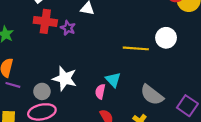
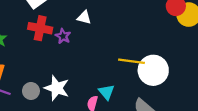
white circle: (166, 38) -> (153, 70), moved, size x1.4
gray circle: (42, 91) -> (31, 91), moved

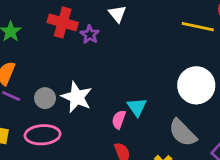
white triangle: (84, 17) -> (117, 14), turned 32
yellow line: (132, 61) -> (198, 27), moved

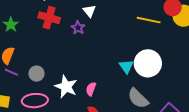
purple star: (90, 35) -> (78, 28), moved
white star: (77, 97) -> (66, 87), moved
cyan triangle: (137, 107) -> (126, 66), moved

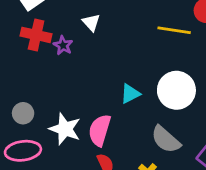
purple star: (78, 28) -> (63, 45), moved
cyan triangle: (126, 66) -> (130, 94), moved, turned 42
pink semicircle: (91, 89) -> (100, 130), size x1.6

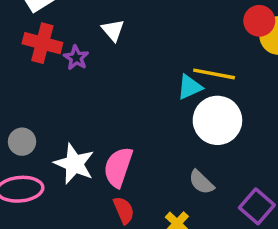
yellow line: (174, 30) -> (214, 74), moved
cyan triangle: (130, 94) -> (190, 87), moved
gray semicircle: (166, 140) -> (201, 182), size x0.7

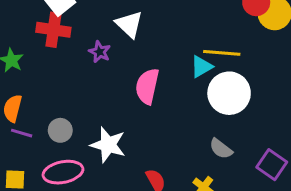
white triangle: (113, 30) -> (129, 24), size x1.4
red cross: (42, 43) -> (53, 30), moved
pink semicircle: (118, 167) -> (147, 86), moved

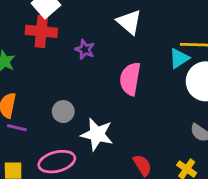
white triangle: (129, 24) -> (129, 22), moved
gray circle: (60, 130) -> (63, 112), moved

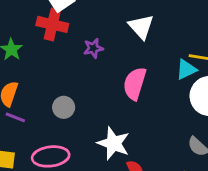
purple star: (85, 49) -> (93, 48), turned 30
white star: (97, 134) -> (114, 143), moved

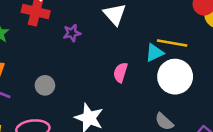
pink semicircle: (135, 84) -> (120, 72), moved, size x0.7

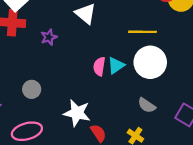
cyan triangle: (154, 53) -> (116, 65), moved

